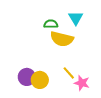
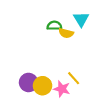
yellow semicircle: (62, 39) -> (66, 33), moved, size x0.6
pink star: (82, 83) -> (62, 89), moved

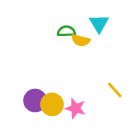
yellow line: (74, 78) -> (115, 90), moved

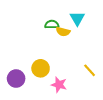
purple circle: (35, 100) -> (16, 79), moved
yellow circle: (52, 104) -> (41, 68), moved

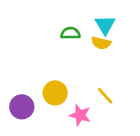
yellow semicircle: (63, 32) -> (101, 43), moved
yellow line: (90, 70) -> (105, 96), moved

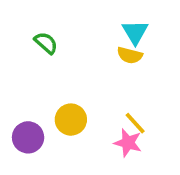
green semicircle: (70, 33) -> (46, 43), moved, turned 42
pink star: (80, 115) -> (128, 143), moved

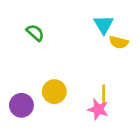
yellow semicircle: (130, 55) -> (119, 42), moved
yellow line: (135, 123) -> (104, 94), turned 42

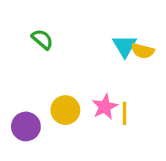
cyan triangle: (104, 24) -> (125, 46), moved
pink star: (98, 109) -> (105, 107), moved, turned 30

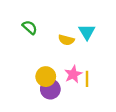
yellow semicircle: (143, 51) -> (66, 40), moved
purple circle: (26, 126) -> (50, 89), moved

